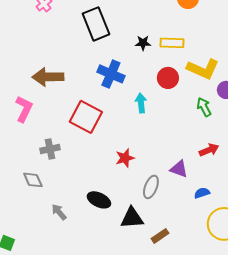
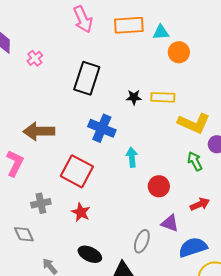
black rectangle: (96, 24) -> (87, 78), turned 40
red circle: (168, 78) -> (159, 186), moved
red star: (125, 158) -> (81, 212), moved, turned -30
blue semicircle: (202, 193) -> (193, 247), size x1.8

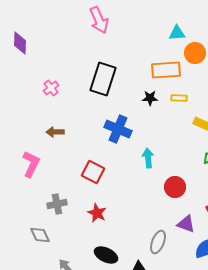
orange rectangle: (129, 25) -> (166, 70), moved
pink cross: (35, 58) -> (51, 88), moved
yellow rectangle: (163, 97) -> (179, 98), size x0.7
brown arrow: (39, 131) -> (55, 132), size x0.6
red square: (77, 171) -> (93, 172), size x0.7

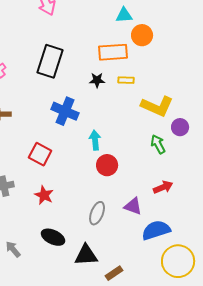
red circle: (175, 187) -> (107, 165), moved
gray ellipse: (158, 242) -> (97, 213), moved

